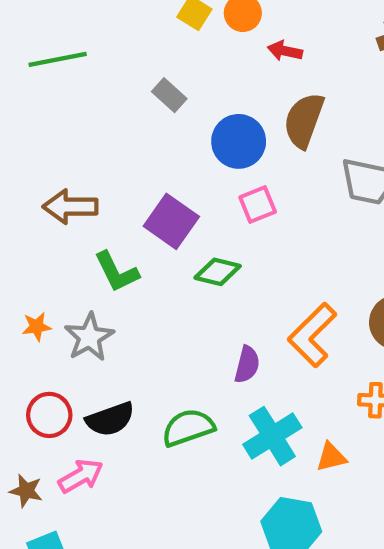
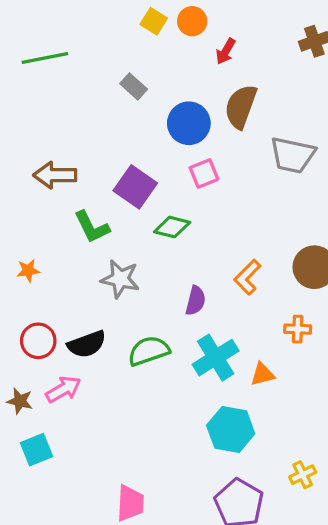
red arrow: (285, 51) -> (226, 51), turned -72
orange L-shape: (312, 335) -> (247, 277), size x0.7
gray star: (89, 337) -> (120, 279), moved, turned -30

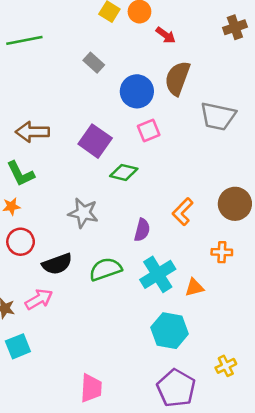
red arrow: (226, 51) -> (166, 35), turned -84
green L-shape: (92, 227) -> (21, 174), moved
red circle: (38, 341) -> (21, 242), moved

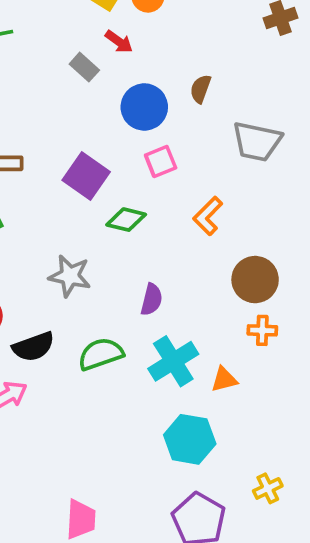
red arrow: (166, 35) -> (119, 42), moved
brown semicircle: (177, 78) -> (201, 89), size x0.6
brown circle: (235, 204) -> (255, 280), moved
orange L-shape: (183, 212) -> (208, 216), moved

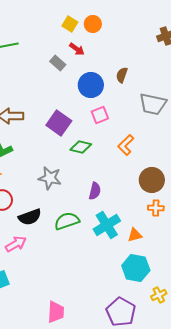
cyan hexagon: (190, 439) -> (136, 268), moved

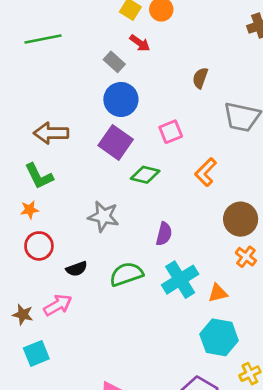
blue circle: (91, 85) -> (121, 99), moved
orange cross: (156, 208) -> (246, 257), turned 35
black semicircle: (30, 217) -> (77, 269), size x0.7

